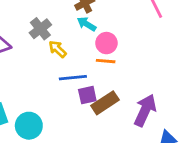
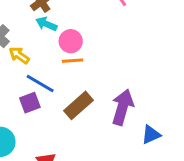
blue line: (73, 78) -> (40, 84), turned 44
purple square: (87, 95) -> (30, 103), moved

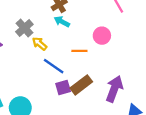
pink circle: (71, 41) -> (102, 36), moved
purple square: (30, 103) -> (63, 88), moved

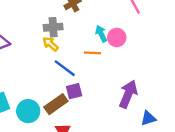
cyan arrow: (62, 22) -> (101, 34), moved, turned 35
gray cross: (24, 28) -> (53, 27), moved, turned 36
brown rectangle: (81, 85) -> (56, 104), moved

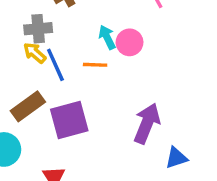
blue line: (65, 68) -> (55, 65), moved, turned 30
purple square: (74, 91) -> (69, 120), size x1.6
brown rectangle: (56, 104) -> (28, 106), moved

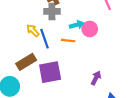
gray cross: (38, 29) -> (52, 11), moved
cyan arrow: (107, 37) -> (77, 25), turned 96
purple arrow: (147, 123) -> (96, 78), size x0.6

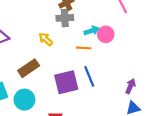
blue line: (45, 39) -> (89, 76), moved
brown rectangle: (26, 62) -> (29, 68), moved
purple arrow: (96, 78) -> (130, 86), moved

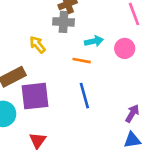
pink circle: (106, 34) -> (125, 48), moved
purple square: (66, 82) -> (35, 96), moved

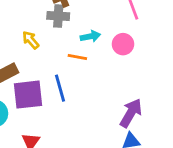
blue line: (84, 96) -> (60, 88), moved
purple arrow: (132, 113) -> (131, 113), size x1.5

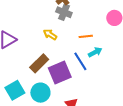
gray cross: (58, 16) -> (64, 12), turned 35
cyan arrow: (90, 36) -> (95, 52), moved

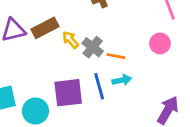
gray cross: (64, 12) -> (93, 47), moved
brown rectangle: (39, 63) -> (45, 28), moved

